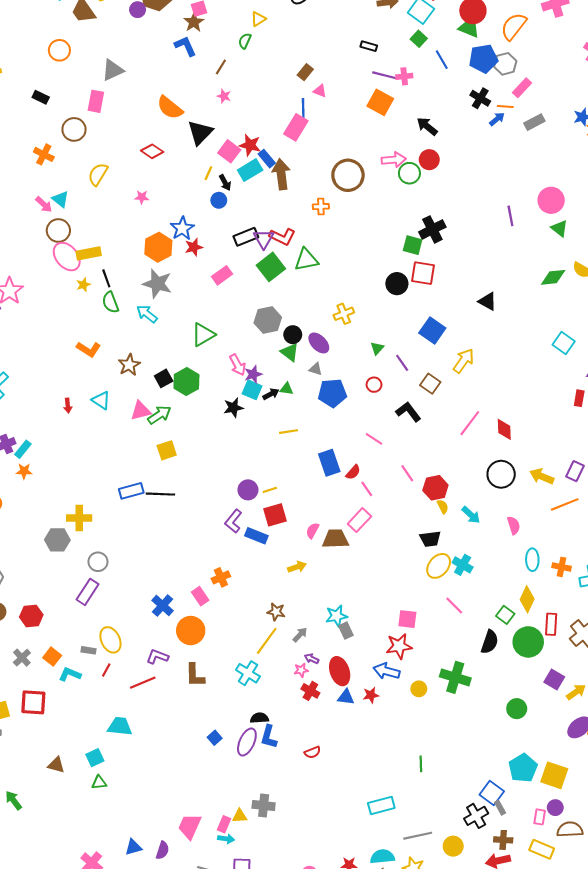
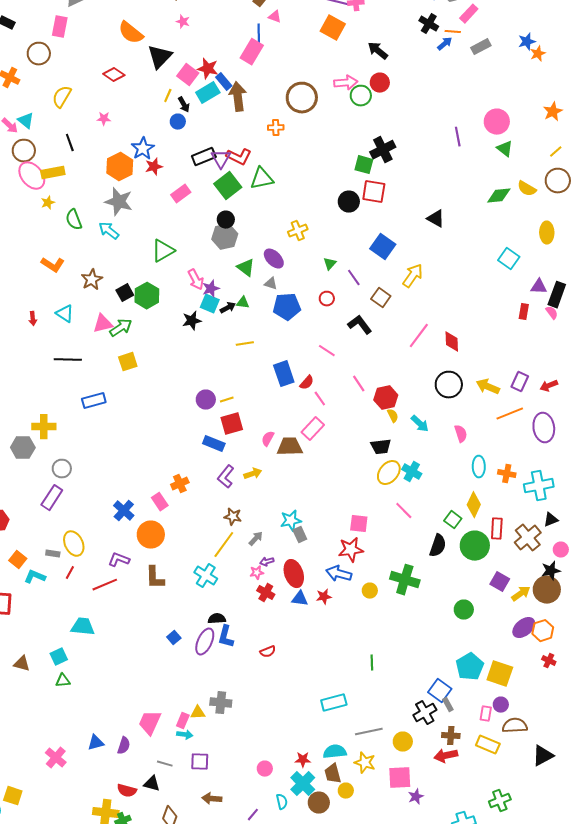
black line: (106, 278) -> (70, 143), moved
black circle: (293, 335) -> (226, 220), moved
black line: (160, 494) -> (68, 360), moved
purple L-shape: (233, 521) -> (226, 477), moved
purple arrow: (312, 659) -> (267, 562), turned -40

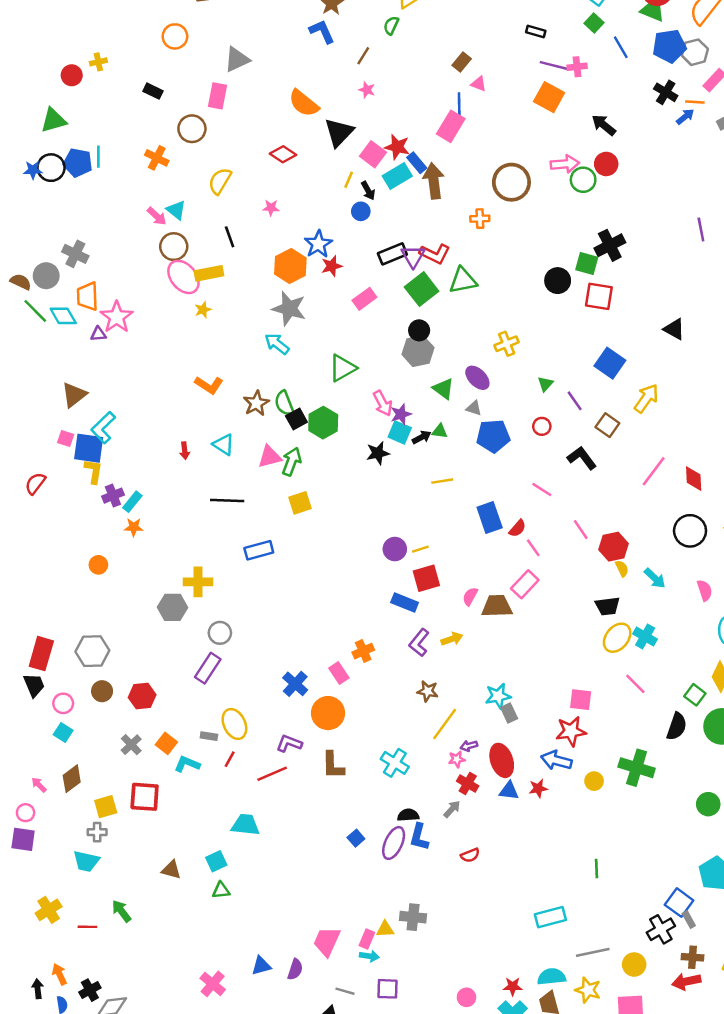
black circle: (349, 202) -> (558, 281), moved
green semicircle: (74, 220) -> (284, 403), moved
green arrow: (121, 328) -> (292, 462), turned -35
gray arrow: (256, 539) -> (452, 809), moved
yellow line: (224, 545) -> (445, 724), moved

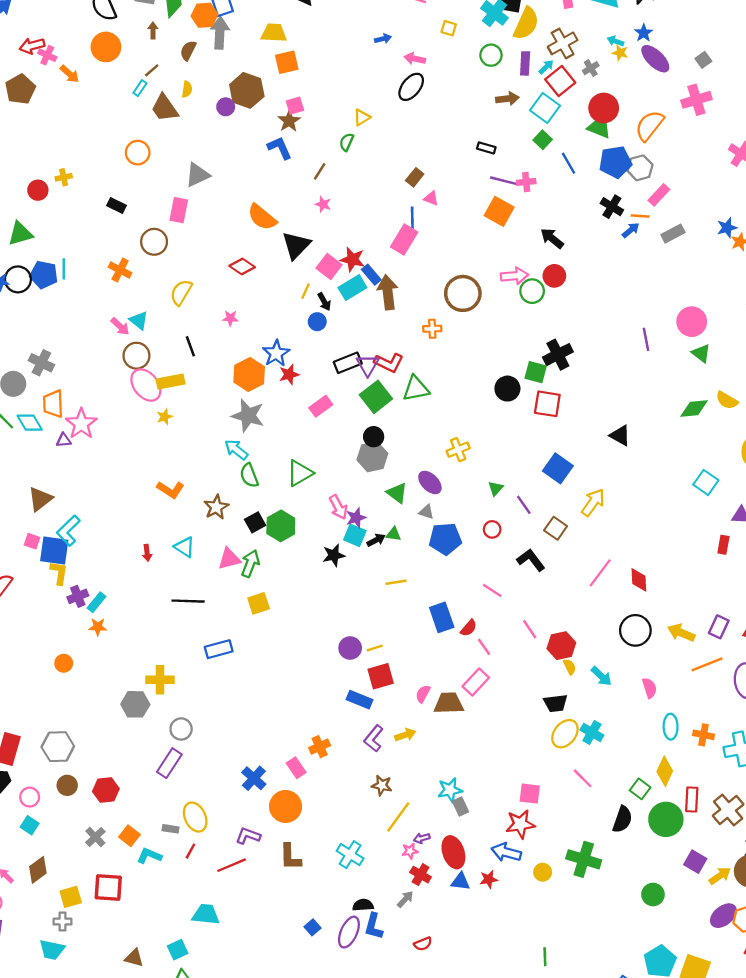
green semicircle: (284, 403) -> (249, 475), moved

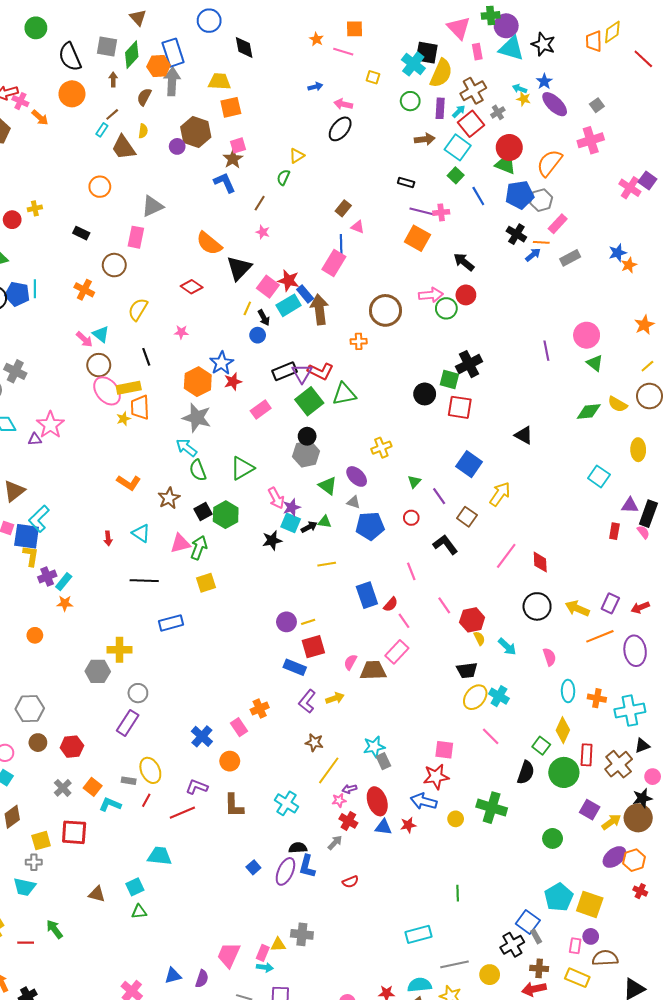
orange trapezoid: (53, 404) -> (140, 407), moved
pink line: (492, 590) -> (411, 571), turned 36
orange circle: (286, 806) -> (230, 761), size x0.7

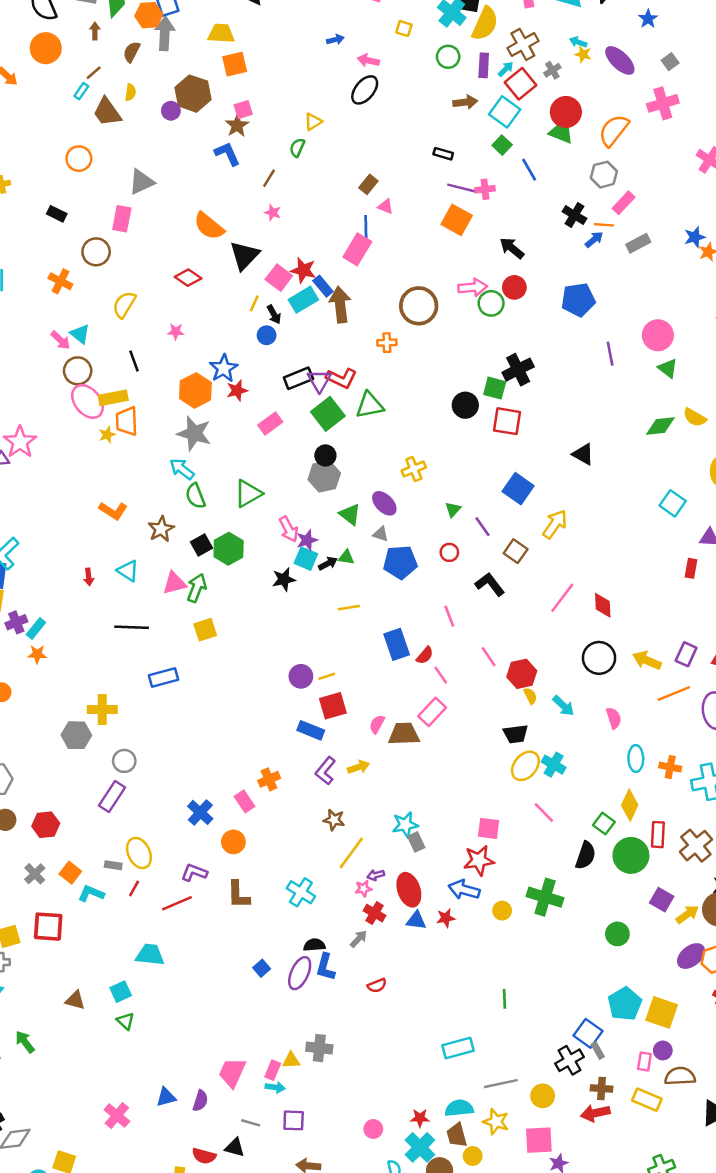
blue star: (544, 81) -> (648, 19), moved
blue pentagon: (520, 195) -> (578, 300), moved
green triangle: (139, 912) -> (125, 1021), turned 49

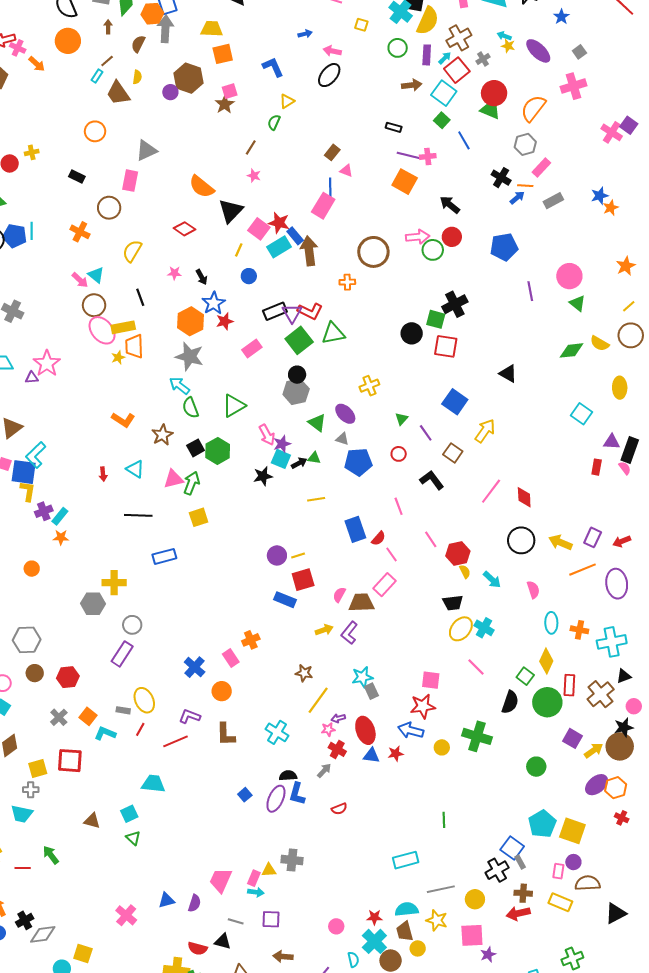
blue L-shape: (227, 154) -> (273, 67), moved
black arrow: (274, 314) -> (202, 277), moved
purple L-shape: (325, 771) -> (349, 633), moved

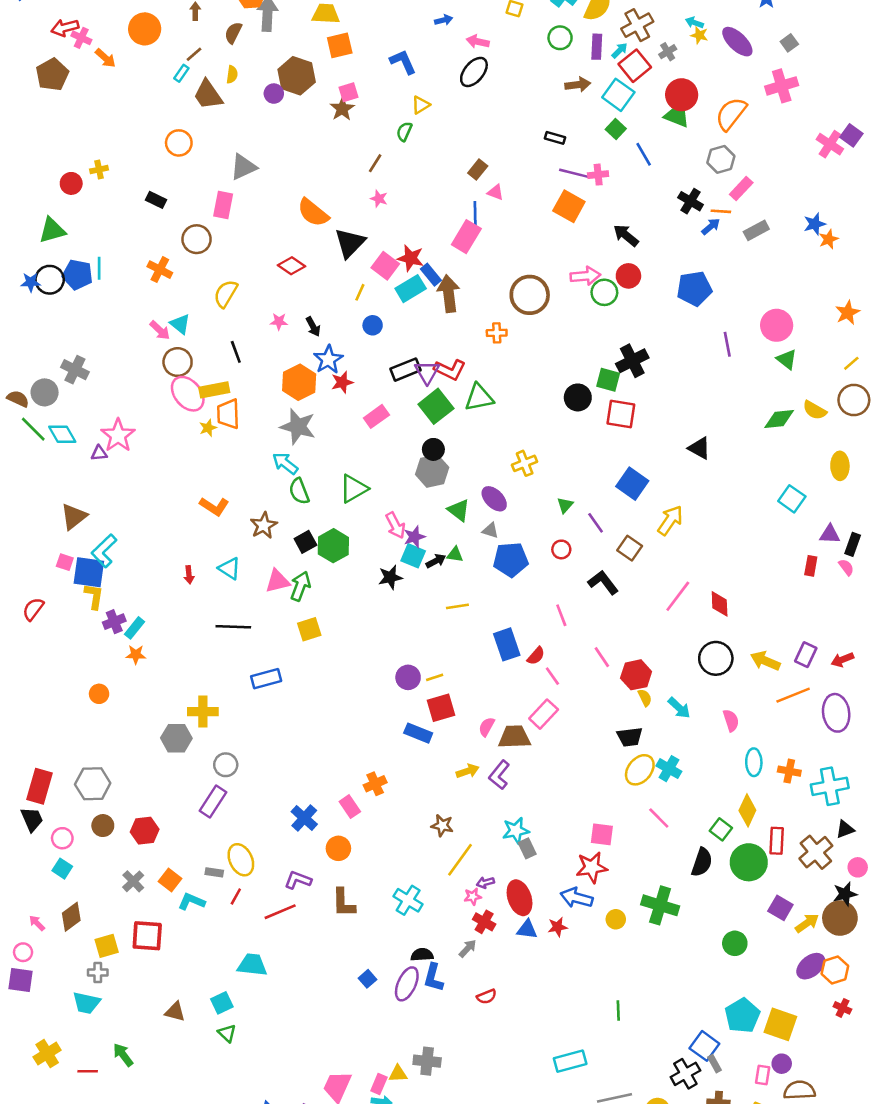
black rectangle: (630, 450) -> (853, 544), size x0.7

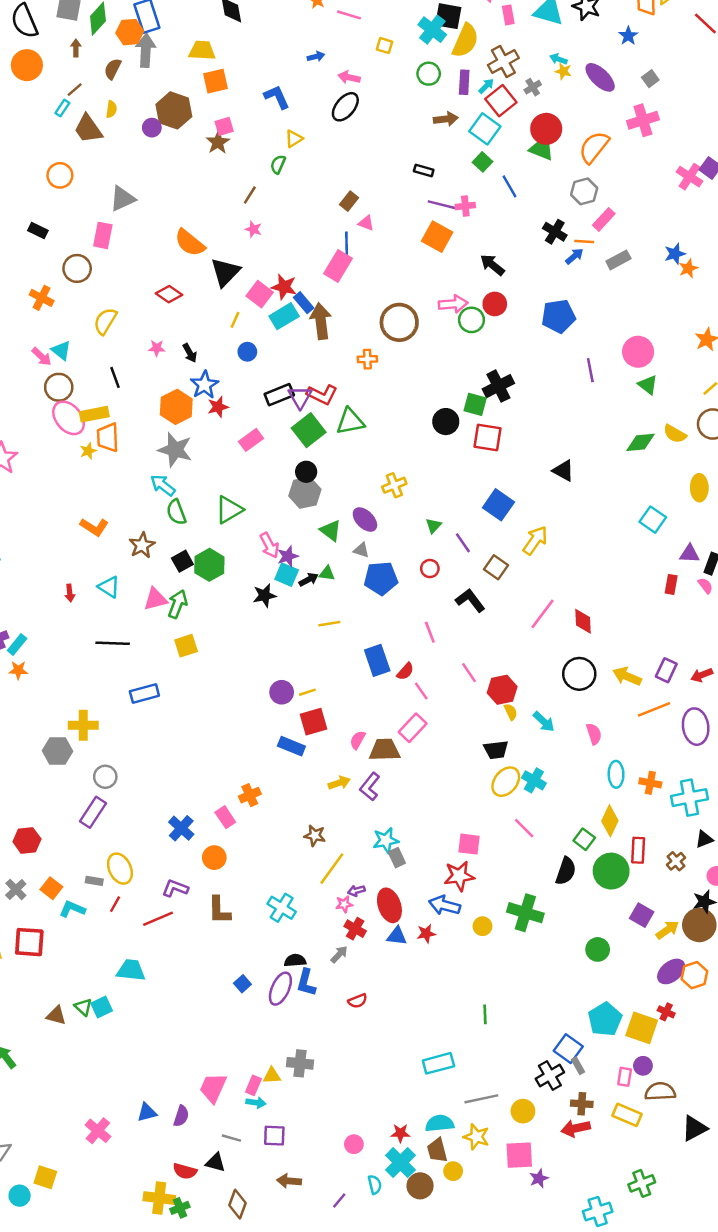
brown cross: (816, 852) -> (676, 861), size x0.6
red cross: (842, 1008) -> (666, 1012), moved
green triangle: (227, 1033) -> (83, 1007), moved

